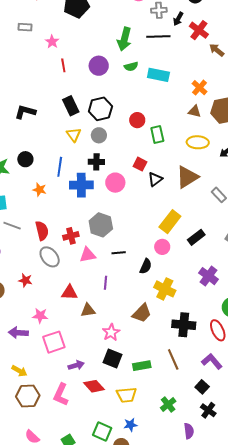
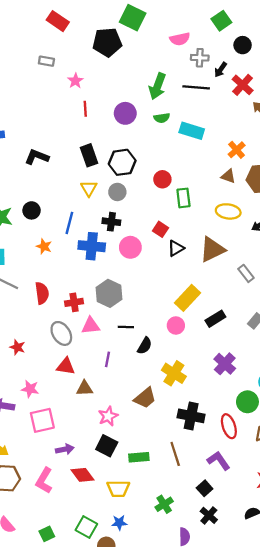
gray ellipse: (50, 257) -> (61, 333), moved
black semicircle: (146, 266) -> (145, 346), moved

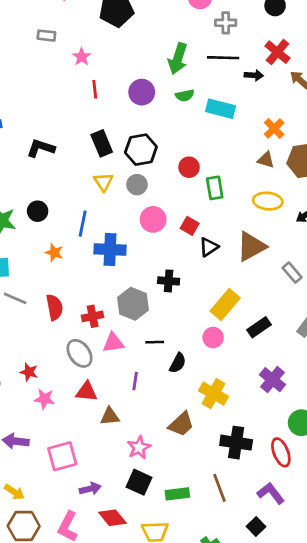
black arrow: (221, 70) -> (254, 75), moved, turned -119
black cross: (111, 222) -> (169, 281), moved
pink circle: (130, 247) -> (153, 219), moved
pink star: (30, 389) -> (44, 399), moved

